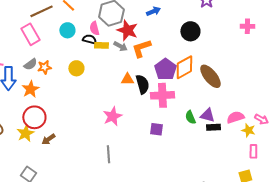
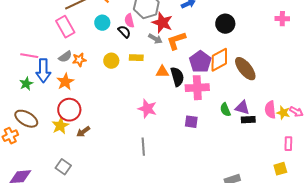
black semicircle: (89, 39) -> (124, 32), turned 32
yellow rectangle: (101, 45) -> (136, 58), moved
pink star: (112, 116) -> (147, 109), turned -30
pink semicircle: (235, 117) -> (270, 110), turned -78
yellow star: (248, 130) -> (283, 113), moved

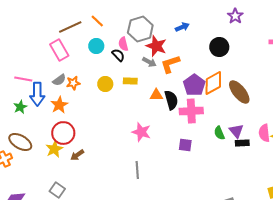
purple triangle: (242, 108) -> (236, 131), turned 35

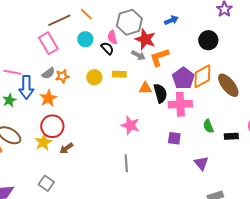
purple triangle: (236, 131) -> (201, 163), moved

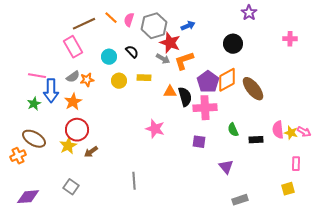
blue arrow: (171, 20) -> (188, 26), moved
pink semicircle: (112, 37) -> (129, 20), moved, turned 32
cyan circle: (85, 39) -> (109, 57), moved
gray line: (126, 163) -> (134, 181), moved

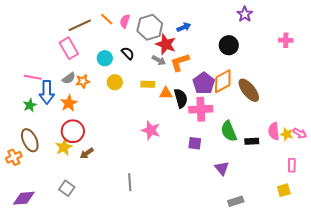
yellow rectangle: (144, 78) -> (148, 84), moved
green semicircle: (233, 130) -> (229, 131), size x1.5
brown ellipse: (34, 139) -> (30, 140), turned 35

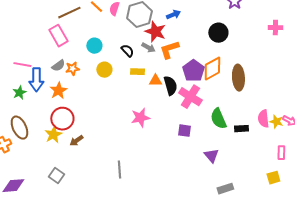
black semicircle: (128, 53) -> (127, 51), moved
brown ellipse: (249, 90) -> (238, 78), turned 35
pink cross: (201, 109) -> (190, 97), turned 35
pink star: (151, 130) -> (140, 118), turned -30

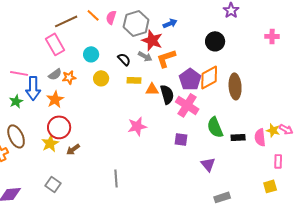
pink semicircle: (263, 119) -> (260, 137), moved

